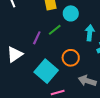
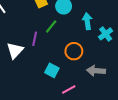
white triangle: (15, 54) -> (15, 50), moved
cyan square: (46, 71) -> (52, 70), size x0.6

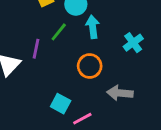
cyan arrow: (87, 21) -> (93, 27), moved
cyan square: (52, 70) -> (61, 104), moved

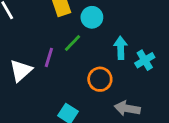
cyan arrow: (93, 27) -> (121, 48), moved

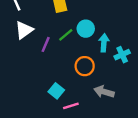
cyan circle: (92, 17) -> (86, 29), moved
white triangle: (21, 71) -> (24, 30), moved

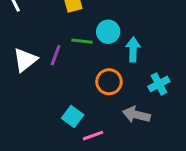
white triangle: (24, 30) -> (25, 60), moved
green line: (66, 35) -> (82, 41), turned 49
cyan cross: (122, 55) -> (159, 84), moved

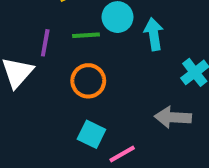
purple line: (56, 55) -> (45, 43), moved
orange circle: (109, 82) -> (88, 81), moved

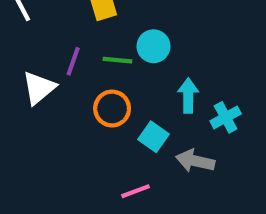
cyan arrow: (154, 34) -> (188, 95), moved
cyan square: (91, 134) -> (154, 137), moved

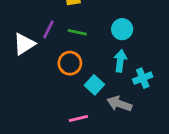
cyan circle: (154, 46) -> (122, 29), moved

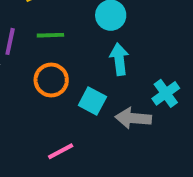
cyan cross: (143, 78) -> (166, 93), moved
pink line: (78, 119) -> (61, 151), moved

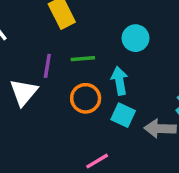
cyan arrow: (119, 59) -> (119, 81), moved

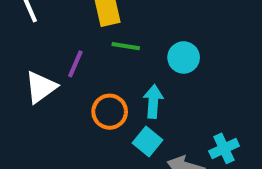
green line: (83, 59) -> (126, 46), moved

